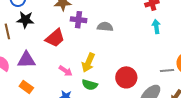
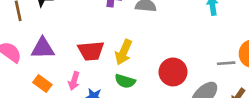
red trapezoid: (55, 38) -> (91, 51), moved, turned 35
pink arrow: (66, 71) -> (74, 81), moved, turned 72

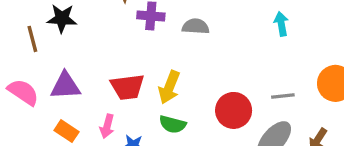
gray line: (226, 63) -> (283, 96), moved

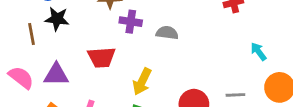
cyan arrow: (281, 24) -> (259, 52), moved, turned -30
red trapezoid: (127, 87) -> (102, 57), moved

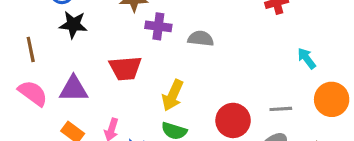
brown line: (32, 34) -> (31, 49), moved

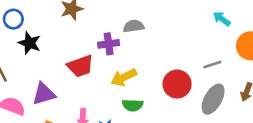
black star: (73, 25) -> (30, 43), turned 30
purple cross: (158, 26) -> (109, 44), moved
yellow arrow: (173, 95) -> (124, 77), turned 55

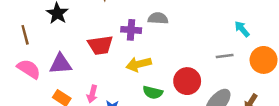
gray line: (212, 64) -> (225, 56), moved
green semicircle: (133, 105) -> (153, 92), moved

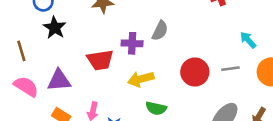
gray semicircle: (158, 18) -> (160, 31), turned 114
red circle: (187, 81) -> (195, 72), moved

